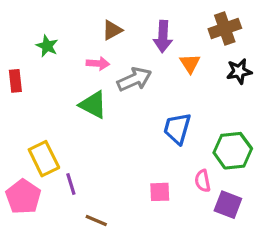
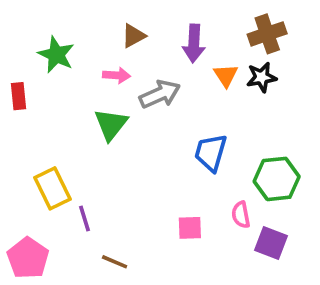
green star: (47, 46) -> (56, 55), size x1.4
black star: (239, 71) -> (262, 77), moved
green triangle: (93, 105) -> (111, 124), turned 40
pink pentagon: (23, 197) -> (28, 258), moved

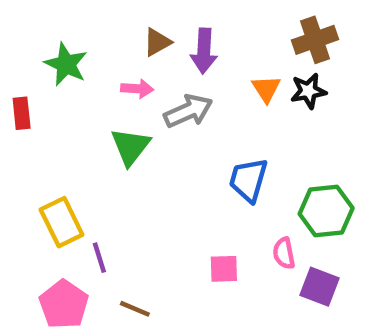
purple arrow: (194, 43) -> (204, 51), moved
pink pentagon: (28, 258) -> (64, 304), moved

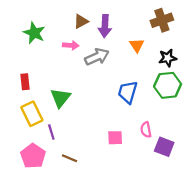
black star: (308, 91) -> (168, 58), moved
red rectangle: (22, 113) -> (25, 82), moved
green triangle: (130, 147) -> (60, 98), moved
green hexagon: (326, 211) -> (168, 85), moved

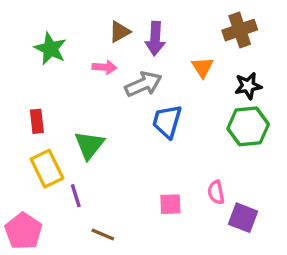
blue trapezoid: (128, 92) -> (167, 121), moved
pink pentagon: (33, 156) -> (23, 231), moved

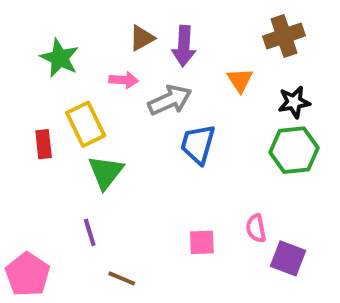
yellow rectangle: (47, 169) -> (86, 124), moved

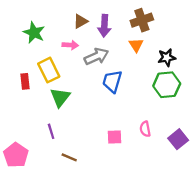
brown cross: (284, 36) -> (142, 20), moved
purple square: (288, 258) -> (178, 139), moved, turned 30

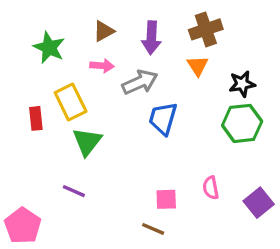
brown triangle: (81, 21) -> (104, 31), moved
purple line: (51, 131) -> (74, 191), turned -49
brown line: (69, 157) -> (153, 229), moved

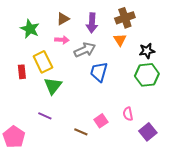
pink square: (166, 199) -> (101, 121), turned -32
purple square: (259, 203) -> (148, 132), moved
brown line: (153, 229) -> (81, 132), moved

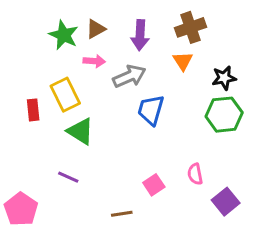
green star: (30, 29) -> (64, 35), moved
green triangle: (53, 86) -> (80, 131), turned -36
brown line: (81, 132) -> (122, 214), moved, turned -32

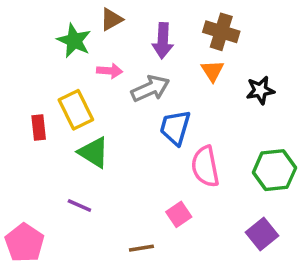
brown cross: (190, 27) -> (221, 32), turned 36
brown triangle: (96, 29) -> (111, 19), moved
green hexagon: (224, 115) -> (274, 170), moved
pink semicircle: (195, 174) -> (205, 167), moved, size x1.6

